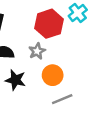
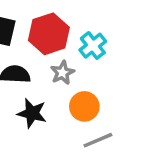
cyan cross: (78, 13) -> (93, 46), moved
red hexagon: (49, 24) -> (49, 34), moved

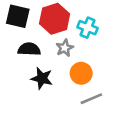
cyan cross: (93, 46) -> (87, 28), turned -30

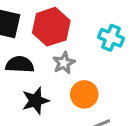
cyan cross: (87, 28) -> (111, 38), moved
black star: (42, 78) -> (35, 101), turned -30

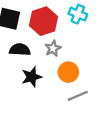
cyan cross: (111, 38) -> (78, 14), moved

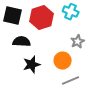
gray star: (53, 48) -> (78, 42), moved

